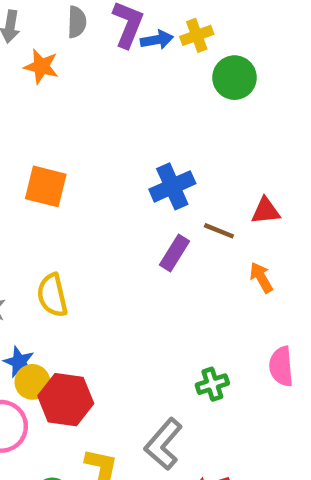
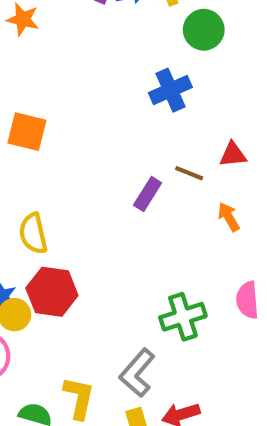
blue cross: (172, 186) -> (170, 90), moved
green cross: (212, 384) -> (183, 317), size x1.5
red hexagon: (66, 400) -> (52, 292), moved

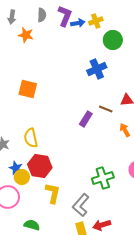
yellow L-shape: (79, 398) -> (53, 193), moved

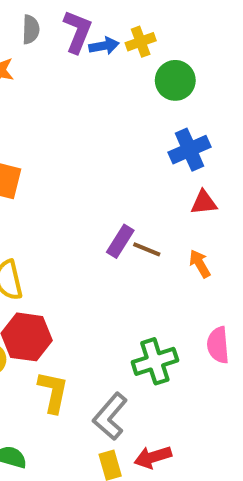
blue cross: (97, 69) -> (190, 150), moved
brown line: (106, 109) -> (147, 249), moved

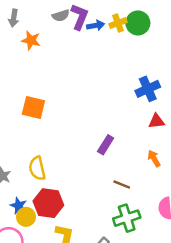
gray semicircle: (31, 29) -> (61, 16), moved, turned 70
green circle: (175, 80) -> (138, 23), moved
brown line: (147, 249) -> (122, 185), moved

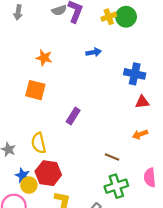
blue arrow: (96, 25) -> (94, 52), moved
orange star: (31, 40) -> (44, 58), moved
blue cross: (148, 89) -> (135, 74), turned 36
purple rectangle: (106, 145) -> (73, 116), moved
orange arrow: (154, 158) -> (140, 134), turned -80

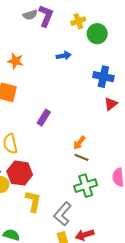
green circle: (126, 17) -> (97, 34), moved
red triangle: (142, 102) -> (111, 104), turned -32
orange arrow: (140, 134) -> (79, 143), moved, turned -32

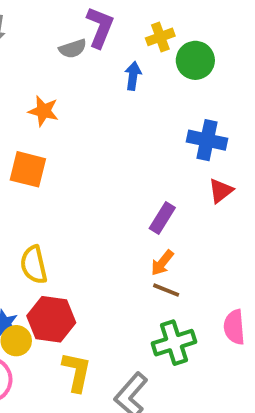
gray semicircle: (30, 15) -> (73, 49), moved
blue arrow: (64, 56) -> (133, 76), moved, turned -72
purple rectangle: (44, 118) -> (162, 218), moved

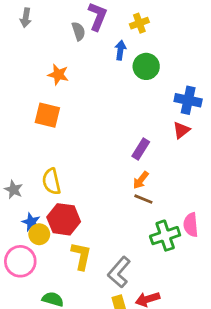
gray semicircle: (73, 49) -> (78, 31), turned -90
green circle: (195, 60) -> (146, 66), moved
blue cross: (207, 140) -> (188, 100), moved
green cross: (174, 343) -> (165, 236), moved

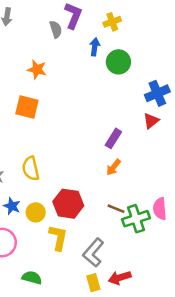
blue cross: (188, 100) -> (157, 93), turned -35
brown line: (143, 199) -> (116, 209), moved
red hexagon: (64, 219) -> (68, 204), moved
yellow circle: (39, 234) -> (36, 212), moved

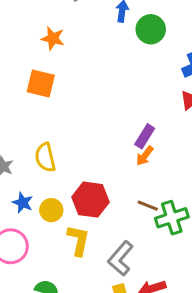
purple rectangle: (113, 138) -> (145, 136), moved

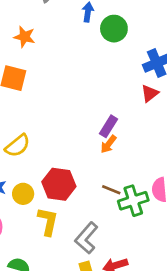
yellow semicircle: (45, 157) -> (18, 146), turned -116

